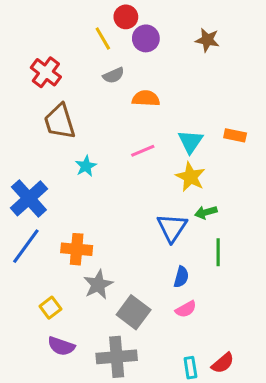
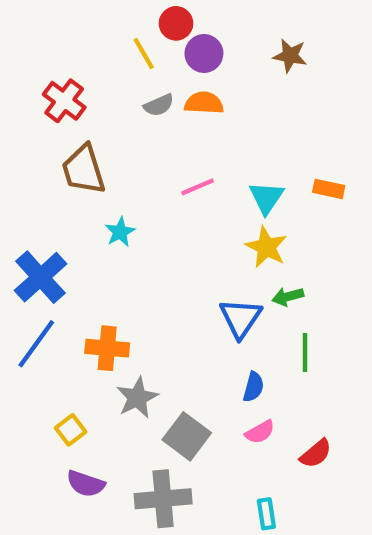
orange semicircle: (146, 98) -> (204, 103), moved
pink line: (143, 151) -> (198, 187), moved
red semicircle: (223, 363) -> (316, 454), moved

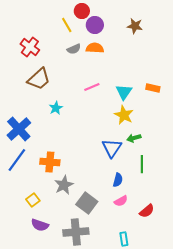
brown trapezoid: (84, 170) -> (39, 79), turned -115

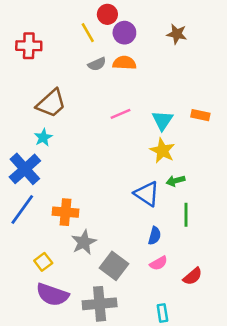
red cross: (30, 47) -> (29, 46), moved, turned -36
cyan star: (56, 108) -> (43, 137), moved
blue triangle: (112, 148) -> (147, 194), turned -30
purple semicircle: (40, 225) -> (52, 295), size x1.4

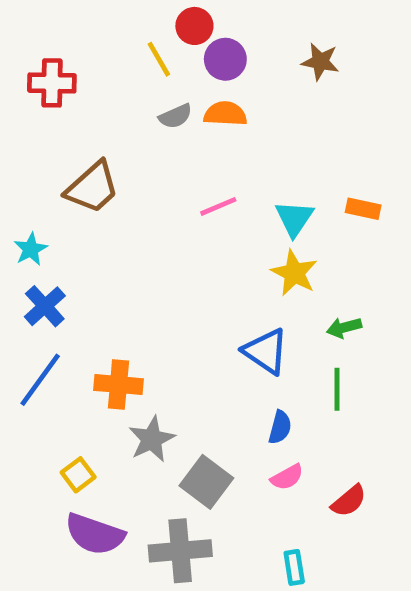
cyan star: (43, 137) -> (31, 249), moved
blue cross: (25, 169) -> (45, 306), size x0.7
green arrow: (176, 181) -> (344, 328), moved

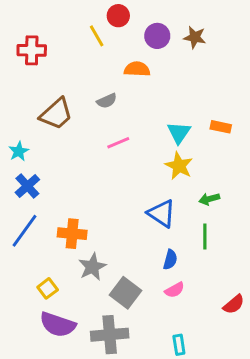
purple circle: (225, 59) -> (157, 36), moved
gray semicircle: (175, 116) -> (107, 101), moved
pink line: (218, 206) -> (118, 143), moved
red semicircle: (349, 501) -> (234, 304), moved

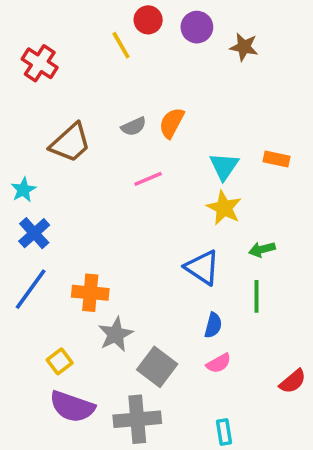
purple circle: (157, 36) -> (197, 27), moved
red cross: (32, 50) -> (40, 63), turned 32
orange semicircle: (137, 69) -> (172, 123), moved, turned -65

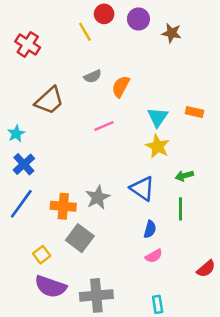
gray semicircle: (134, 126) -> (93, 76), moved
gray star: (116, 334) -> (98, 197), moved
gray square: (157, 367) -> (80, 238), moved

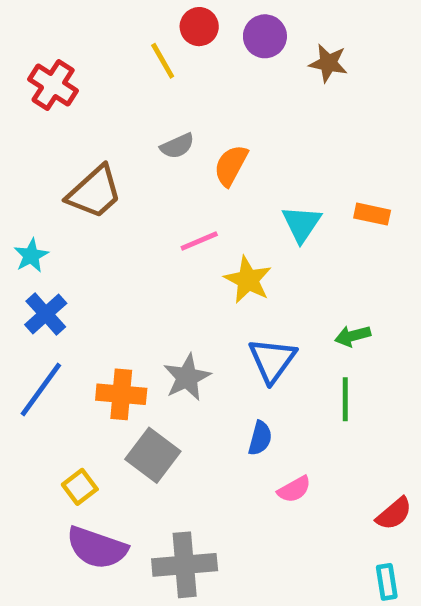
yellow star: (158, 146) -> (248, 280), moved
blue triangle: (142, 188) -> (272, 360), turned 32
blue semicircle: (150, 229) -> (260, 438), moved
cyan rectangle: (158, 304) -> (387, 582), moved

